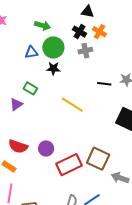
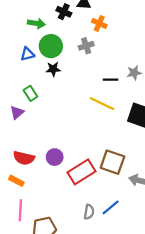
black cross: (79, 32) -> (64, 12), moved
green rectangle: (30, 88) -> (30, 93), turned 32
yellow line: (72, 105) -> (102, 104), moved

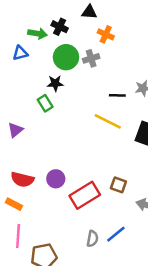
black cross: (64, 12) -> (60, 27), moved
green circle: (51, 46) -> (66, 57), moved
blue triangle: (27, 54) -> (20, 53), moved
green rectangle: (30, 93) -> (45, 103), moved
brown square: (112, 162) -> (118, 185), size x0.6

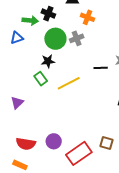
yellow line: (108, 121) -> (69, 83), moved, turned -50

